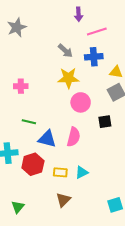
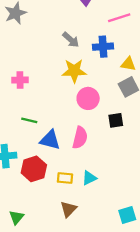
pink line: (97, 31) -> (119, 18), moved

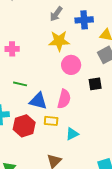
gray arrow: (71, 40) -> (56, 14), turned 84
yellow rectangle: (65, 178) -> (51, 121), moved

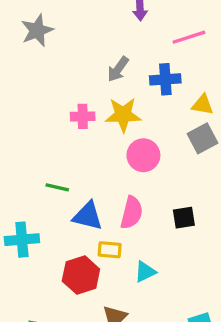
pink cross: (12, 49) -> (83, 116), moved
black square: (95, 84) -> (184, 218), moved
red hexagon: (24, 126) -> (81, 275), moved

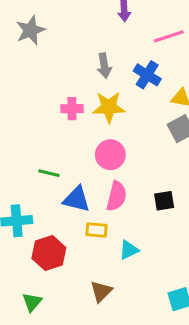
gray arrow: (118, 69) -> (104, 66), turned -45
blue cross: (165, 79) -> (147, 75), turned 36
pink circle: (143, 155) -> (110, 155), moved
red hexagon: (81, 275) -> (49, 253), moved

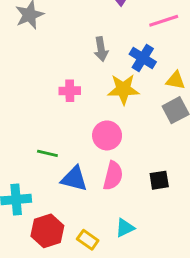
yellow star: (109, 107) -> (123, 89), moved
yellow rectangle: (97, 230) -> (88, 240), moved, turned 30

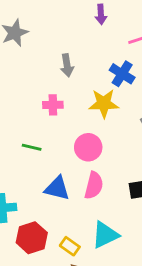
gray arrow: (101, 49) -> (67, 65), moved
green line: (47, 153) -> (32, 147), moved
cyan triangle: (125, 228) -> (105, 235), size x1.5

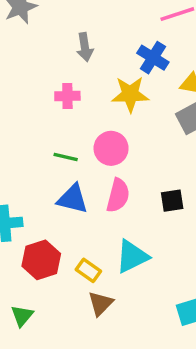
green line: (32, 147) -> (66, 157), moved

